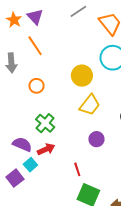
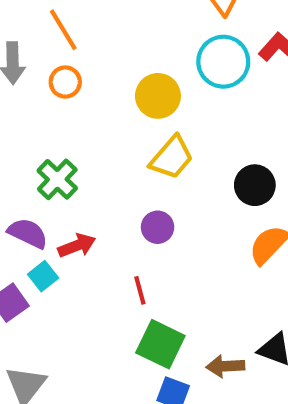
orange circle: (37, 86) -> (65, 82), moved
green cross: (45, 123) -> (57, 179), moved
purple circle: (96, 139) -> (158, 227), moved

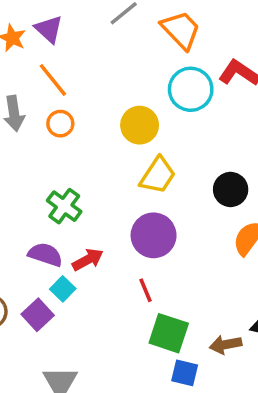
purple circle: (158, 227) -> (154, 235), size x1.6

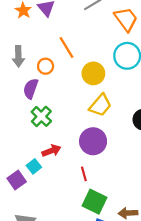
orange line: (53, 80) -> (66, 48), moved
purple semicircle: (45, 255) -> (31, 89), moved, turned -96

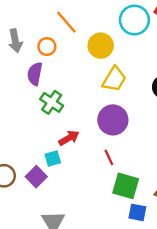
cyan square: (34, 166) -> (53, 159), turned 32

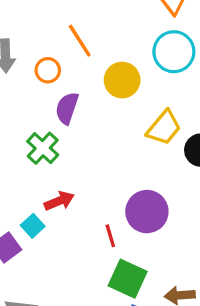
purple semicircle: (35, 74) -> (67, 108), moved
yellow trapezoid: (114, 79) -> (164, 128), moved
purple circle: (113, 120) -> (147, 212), moved
cyan square: (53, 159) -> (33, 226), turned -35

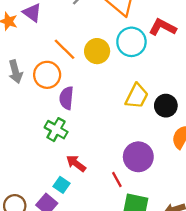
orange circle: (48, 70) -> (47, 75), size x1.5
yellow circle: (122, 80) -> (97, 51), moved
red arrow: (59, 201) -> (76, 163), turned -108

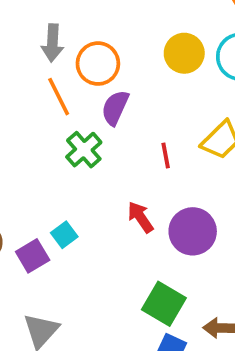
orange line: (64, 49) -> (59, 97), moved
red arrow: (76, 163) -> (140, 217), moved
red line: (117, 179) -> (166, 155), moved

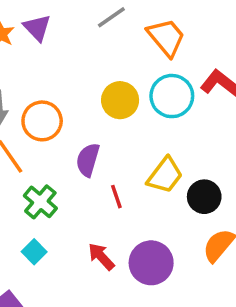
purple semicircle: (115, 108) -> (88, 160), moved
cyan square: (64, 235) -> (34, 252), moved

